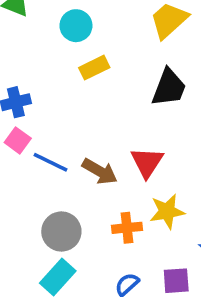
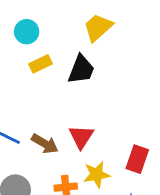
black trapezoid: (169, 88) -> (81, 69), moved

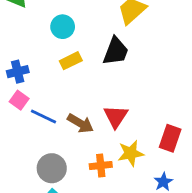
cyan circle: (27, 32) -> (63, 27), moved
yellow rectangle: (41, 64) -> (71, 61), moved

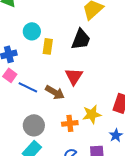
cyan circle: (63, 27) -> (32, 31), moved
yellow rectangle: (71, 61) -> (48, 46), turned -56
red triangle: (116, 117) -> (74, 76), moved

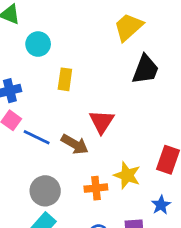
cyan circle: (32, 31) -> (38, 44), moved
black trapezoid: (81, 39) -> (145, 69), moved
yellow star: (92, 114) -> (127, 175), turned 30

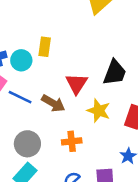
cyan circle: (38, 44) -> (21, 60), moved
black trapezoid: (145, 69) -> (115, 73), moved
yellow star: (127, 175) -> (99, 111), moved

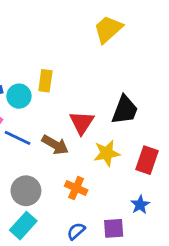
yellow star: (99, 111) -> (107, 153), turned -30
orange cross: (72, 141) -> (76, 188), turned 30

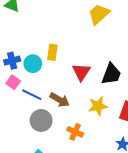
red triangle: (82, 123) -> (81, 72), moved
gray circle: (26, 191) -> (41, 120), moved

